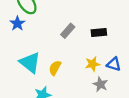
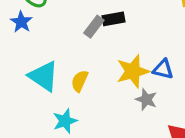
black rectangle: (99, 33) -> (114, 19), moved
yellow star: (93, 64) -> (133, 71), size x1.5

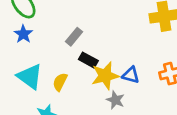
black rectangle: (114, 19) -> (88, 60), moved, turned 36
blue star: (21, 22) -> (23, 34), moved

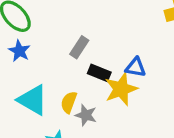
blue triangle: (131, 75) -> (136, 67), moved
gray star: (115, 100) -> (86, 115), moved

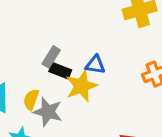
gray rectangle: (79, 47) -> (51, 57), moved
gray star: (86, 115) -> (48, 112), size x1.4

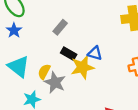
gray rectangle: (51, 57) -> (60, 27), moved

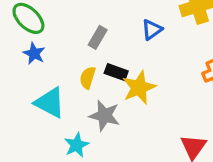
blue triangle: (95, 53) -> (152, 30), moved, turned -42
yellow semicircle: (44, 72) -> (88, 78), moved

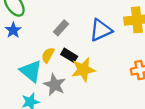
blue triangle: (152, 30) -> (101, 30), size x1.5
cyan triangle: (50, 103) -> (31, 71), moved

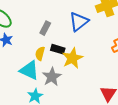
gray star: (55, 85) -> (52, 77), turned 30

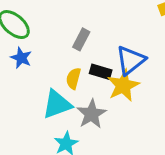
blue triangle: (79, 22) -> (131, 60), moved
cyan triangle: (29, 70) -> (57, 104), turned -45

